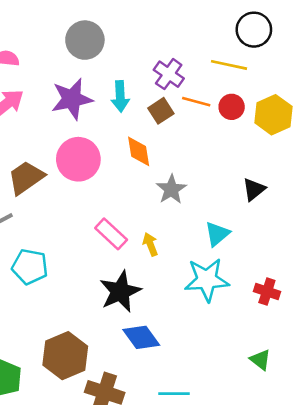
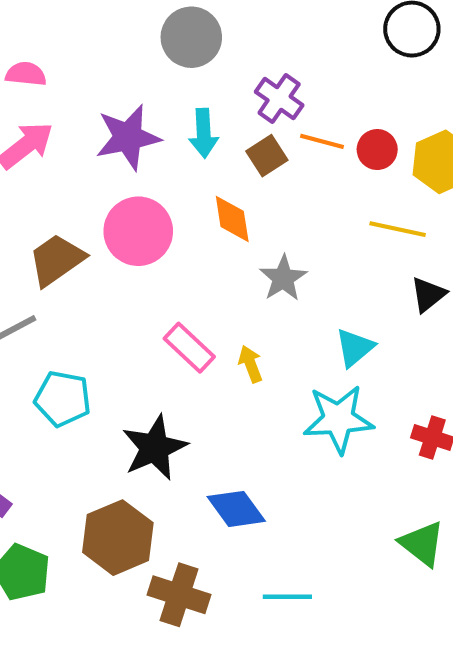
gray circle: (85, 40) -> (191, 37), moved
yellow line: (229, 65) -> (398, 229), moved
black triangle: (254, 189) -> (428, 295), moved
black star: (120, 292) -> (155, 448), moved
green triangle: (260, 360) -> (422, 544), size x1.4

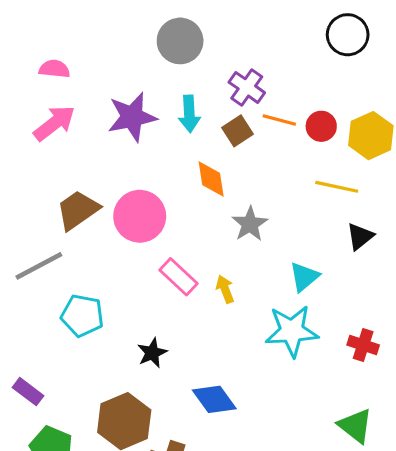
pink circle: (138, 231) -> (140, 216), moved
black star: (155, 448) -> (152, 353), size x0.6

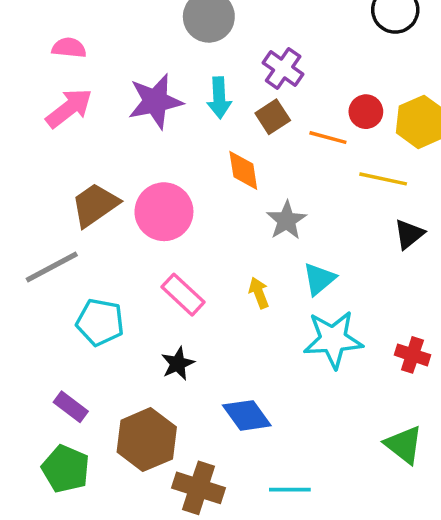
orange line: (279, 120) -> (328, 138), moved
pink rectangle: (178, 277) -> (183, 295), moved
cyan triangle: (304, 277) -> (319, 279), moved
purple rectangle: (28, 392) -> (71, 407), moved

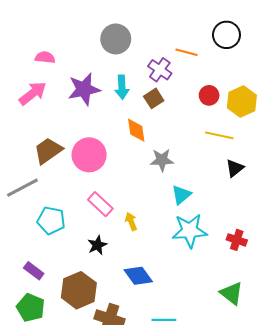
pink semicircle: (69, 48) -> (45, 57), moved
orange line: (328, 138) -> (186, 52), moved
gray star: (286, 220) -> (162, 160), turned 30
yellow arrow: (259, 293) -> (131, 221), moved

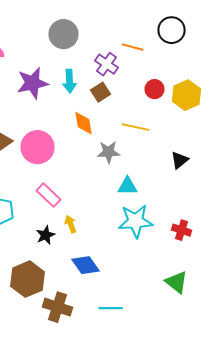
yellow line: (219, 135) -> (136, 127), moved
cyan triangle: (181, 195) -> (128, 186), turned 40
yellow arrow: (131, 221) -> (70, 224), moved

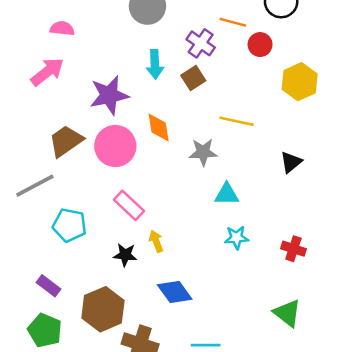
purple star: (32, 83) -> (109, 95), moved
red circle: (154, 89) -> (260, 45), moved
orange diamond: (84, 123) -> (159, 127), moved
cyan star: (136, 221) -> (237, 238), size x0.6
black star: (46, 235) -> (125, 255), turned 30

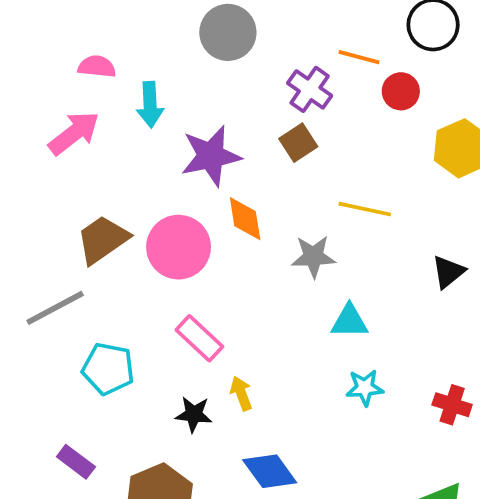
cyan arrow: (155, 64) -> (150, 105), moved
purple star: (109, 95) -> (211, 156), moved

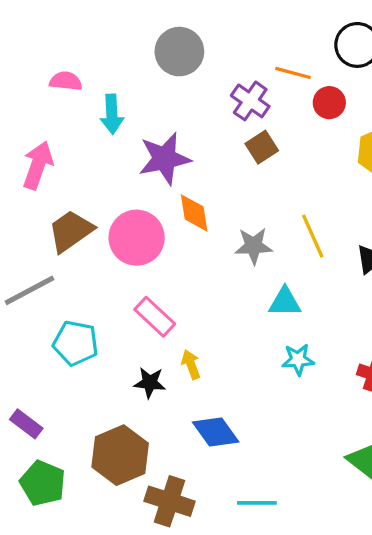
pink arrow: (74, 133) -> (38, 165), moved, turned -33
brown square: (298, 143) -> (262, 147), moved
yellow line: (365, 209) -> (313, 236), moved, turned 54
purple rectangle: (76, 462) -> (26, 424), moved

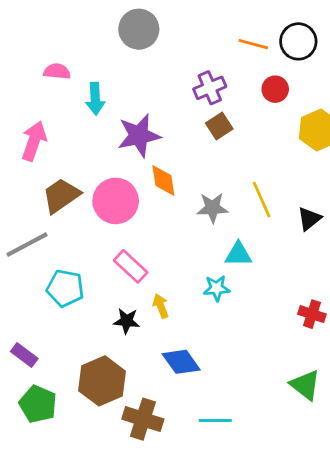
gray circle: (179, 52) -> (139, 29), moved
orange line: (293, 73) -> (253, 44), moved
purple cross: (250, 101) -> (210, 88), turned 32
cyan star: (298, 360) -> (217, 288), moved

